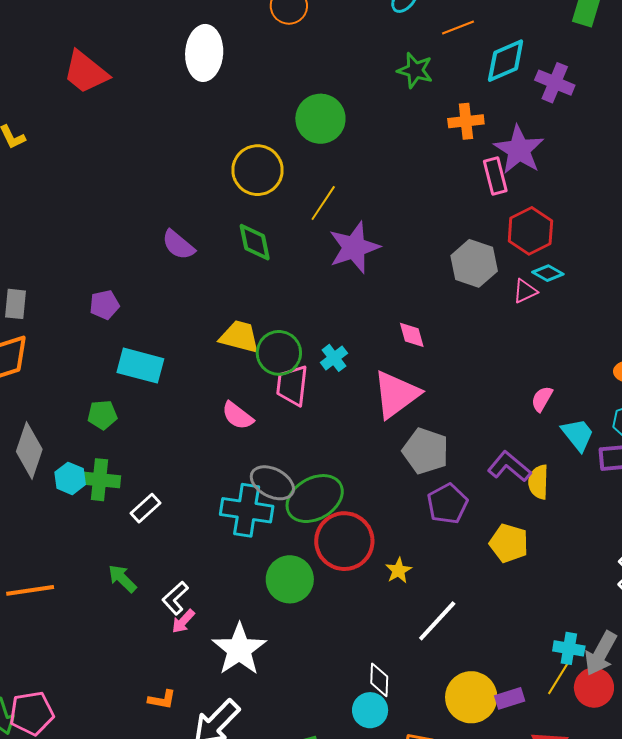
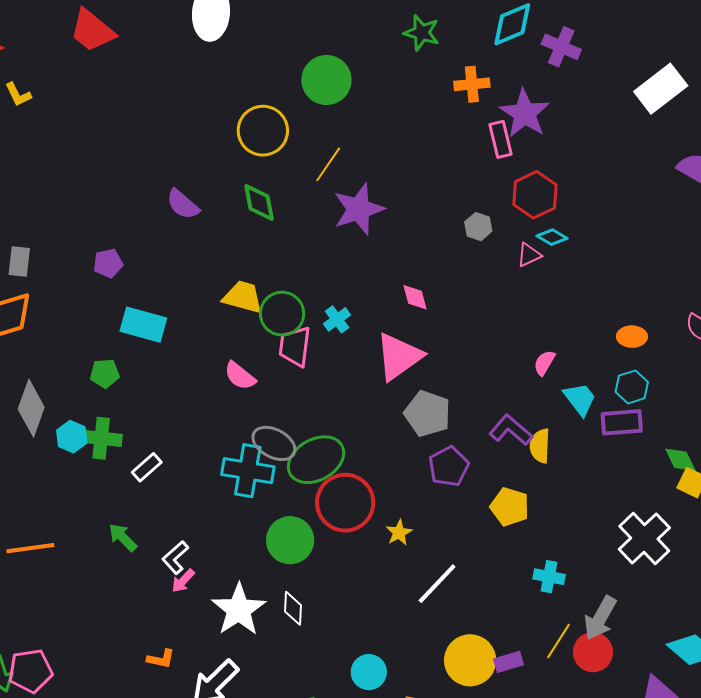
gray hexagon: (474, 263) -> (478, 227), size x0.6
cyan cross: (569, 648) -> (549, 577), moved
white diamond: (379, 680) -> (293, 608), moved

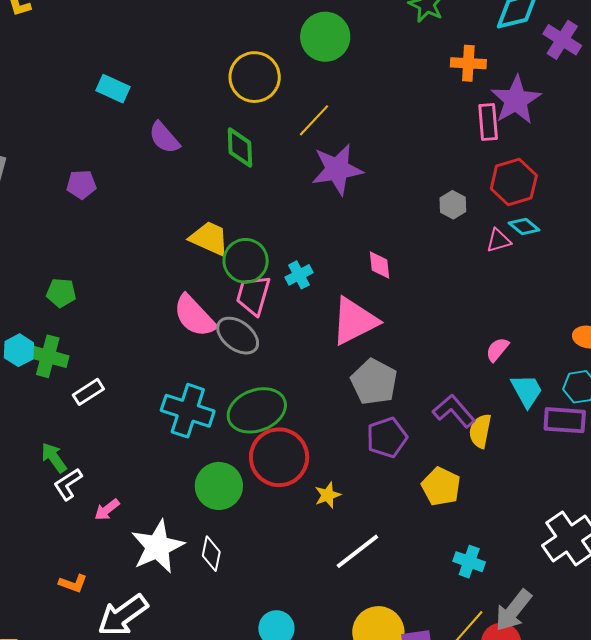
cyan rectangle: (143, 325) -> (113, 89), moved, size x0.7
pink semicircle: (240, 376) -> (194, 316), size x1.4
gray ellipse: (274, 443) -> (238, 336), moved
white L-shape: (175, 558) -> (68, 484), moved

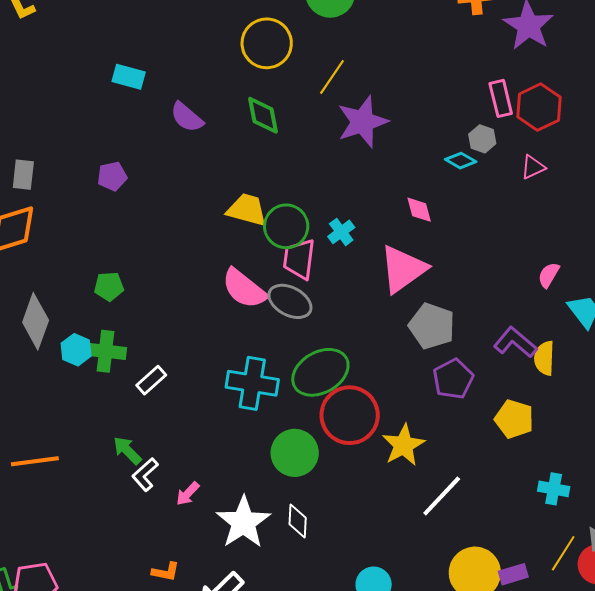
pink rectangle: (488, 122) -> (501, 98), moved
cyan diamond: (524, 226) -> (461, 161), moved
yellow star: (328, 495) -> (403, 445), size x1.6

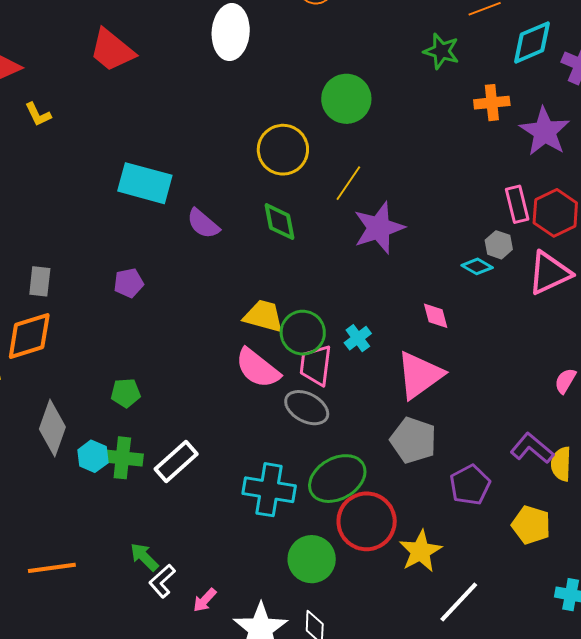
cyan rectangle: (129, 77) -> (145, 183), size x1.6
pink triangle: (533, 167) -> (549, 273), size x1.8
pink semicircle: (244, 289) -> (258, 368), moved
gray pentagon: (432, 326) -> (413, 440), moved
white rectangle: (151, 380) -> (176, 461), moved, size x1.4

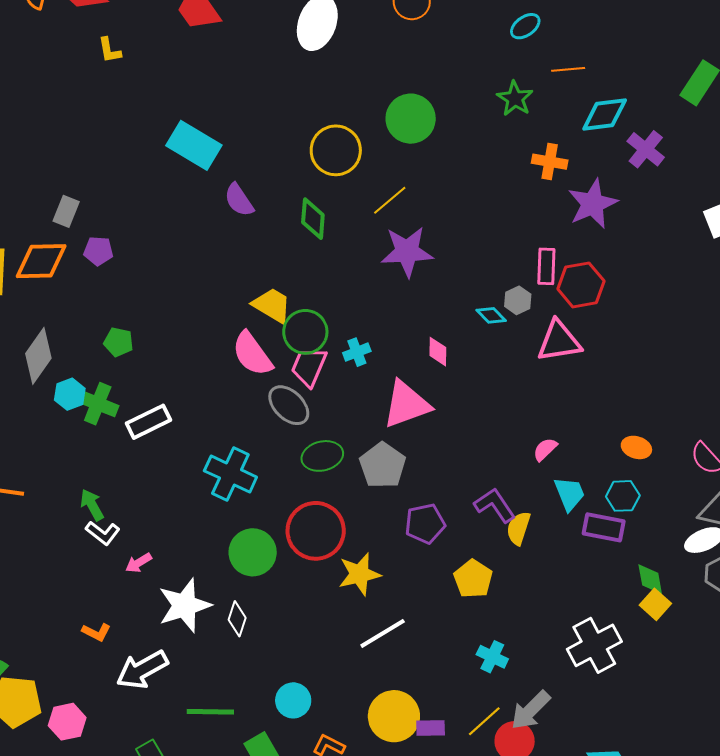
purple pentagon: (129, 283) -> (98, 251), moved
green ellipse: (337, 479) -> (322, 456), moved, size x0.7
white L-shape: (162, 581) -> (103, 533), turned -116

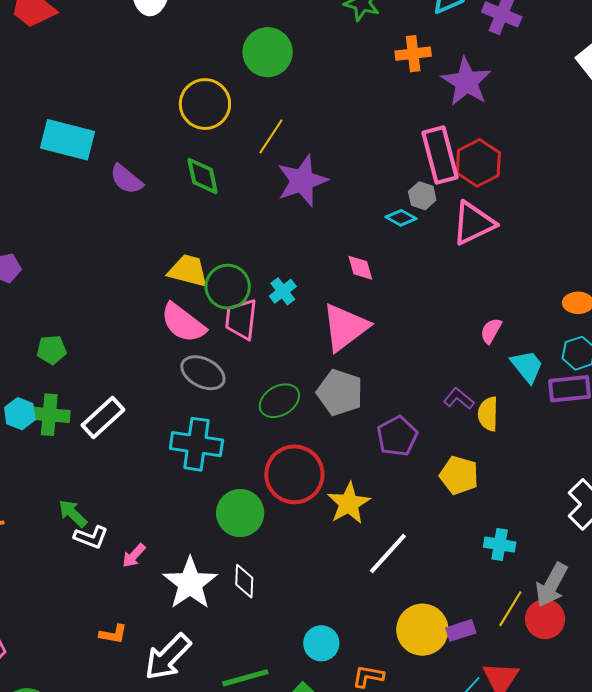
pink rectangle: (546, 266) -> (440, 155), size x1.5
gray ellipse: (289, 405) -> (203, 373), moved
purple L-shape: (495, 505) -> (459, 399), size x0.7

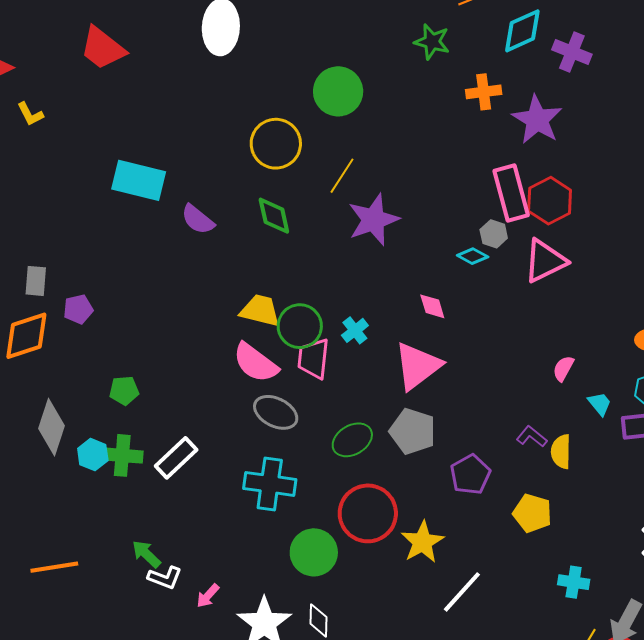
cyan trapezoid: (527, 366) -> (600, 404), size x0.7

